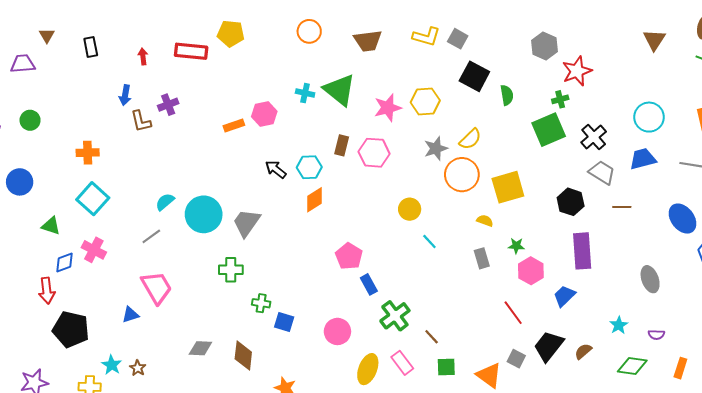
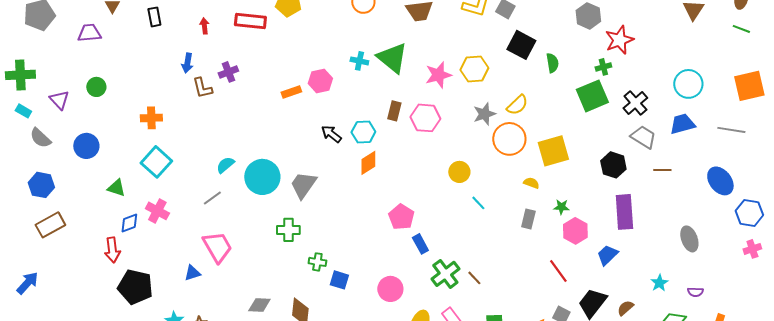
gray rectangle: (482, 258) -> (528, 219), turned 30
brown line: (432, 337) -> (474, 278), moved

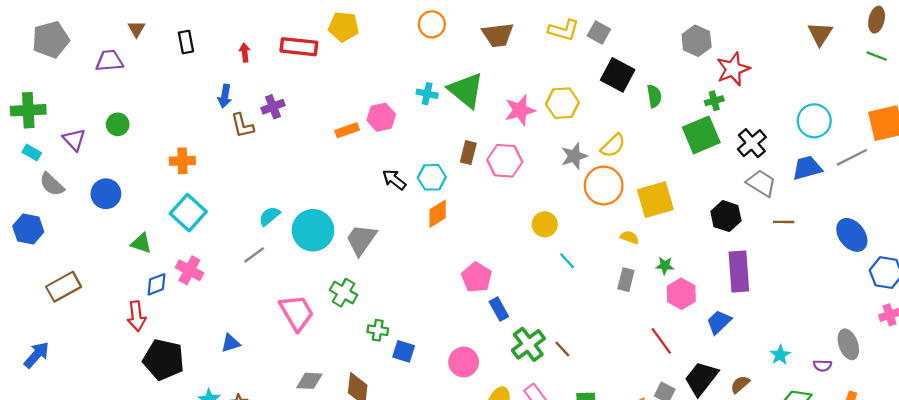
gray line: (731, 130) -> (852, 157), moved, turned -36
blue hexagon: (41, 185) -> (28, 229), moved
green cross: (288, 230) -> (344, 293), turned 30
gray ellipse: (689, 239) -> (848, 344), moved
pink trapezoid: (217, 247) -> (297, 313), moved

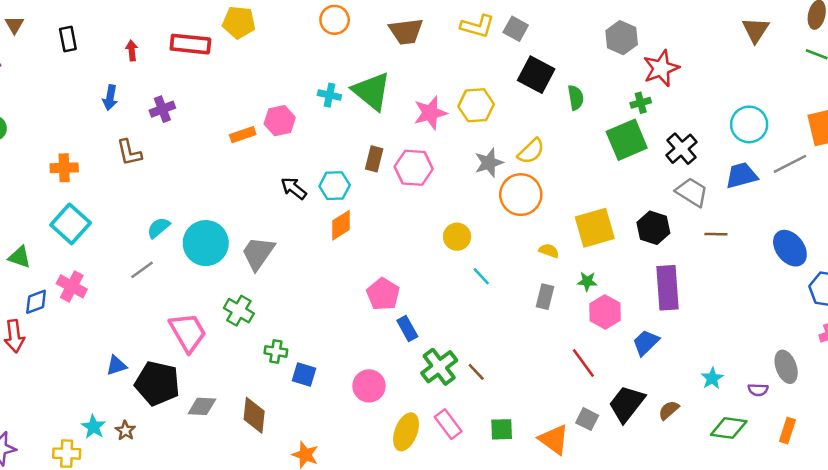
brown L-shape: (242, 126) -> (129, 152), moved
yellow square: (655, 200) -> (595, 228), moved
black pentagon: (164, 360) -> (157, 383), moved

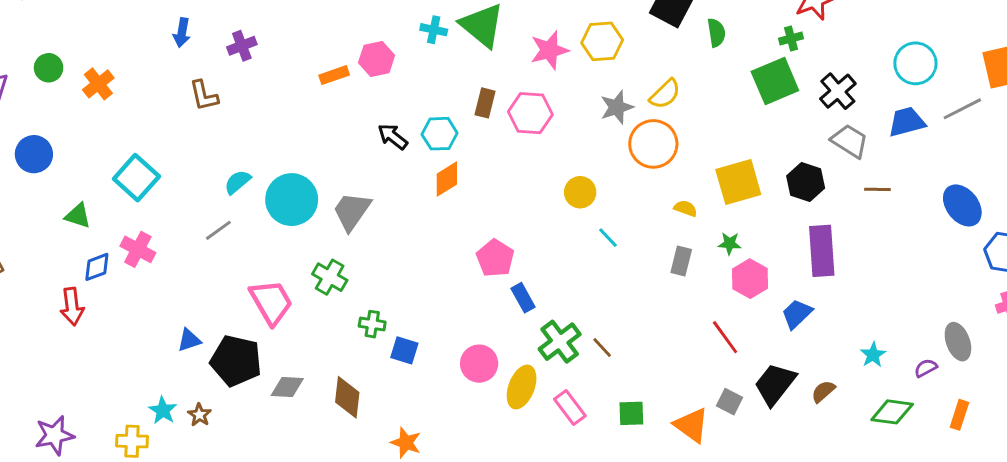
orange cross: (64, 168) -> (98, 84), moved, turned -36
purple semicircle: (758, 390) -> (926, 368), turned 150
yellow ellipse: (406, 432) -> (522, 387), moved

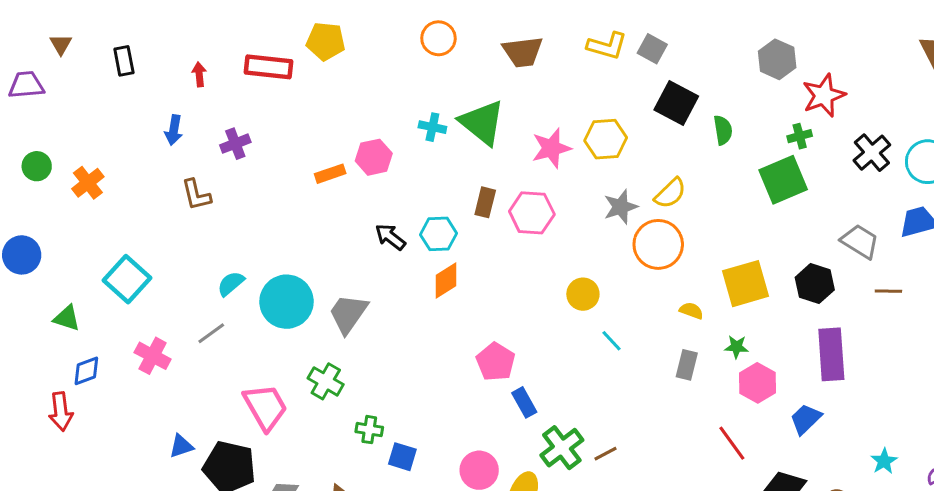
black cross: (838, 91) -> (872, 153), moved
pink cross: (138, 249) -> (153, 356), moved
brown line: (602, 347) -> (606, 454), turned -75

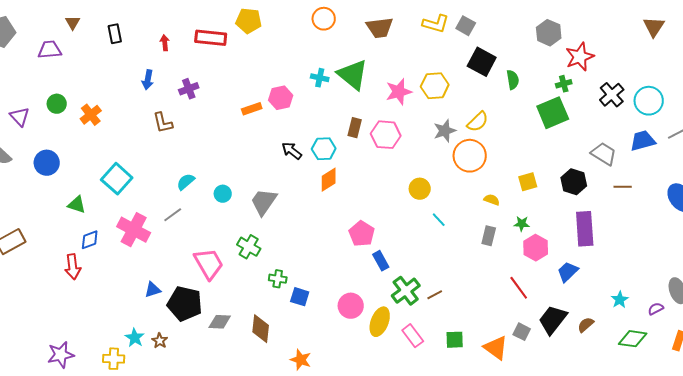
yellow square: (745, 284) -> (528, 182), size x0.6
cyan circle: (287, 302) -> (223, 194), size x0.5
pink cross: (153, 356) -> (134, 230), size x1.4

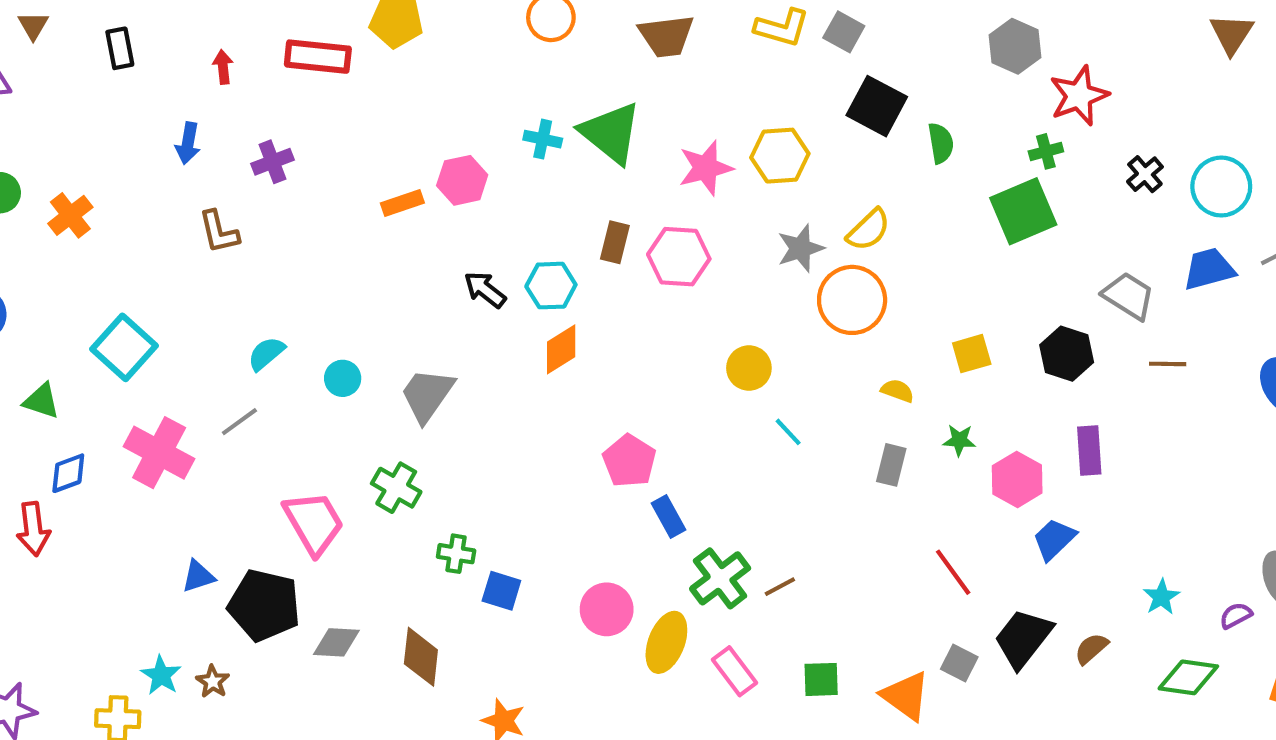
black cross: (612, 95) -> (1145, 174), size x0.7
purple rectangle: (585, 229) -> (1089, 451), size x0.7
pink hexagon: (536, 248) -> (1017, 479), moved

